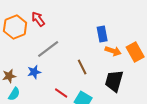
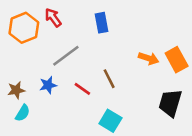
blue rectangle: (102, 34) -> (101, 23), moved
black trapezoid: (114, 81) -> (170, 103), moved
red line: (61, 93) -> (82, 89), moved

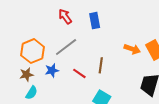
red arrow: (53, 18) -> (65, 16), moved
orange hexagon: (24, 28) -> (33, 51), moved
brown line: (109, 79) -> (101, 65), turned 35

